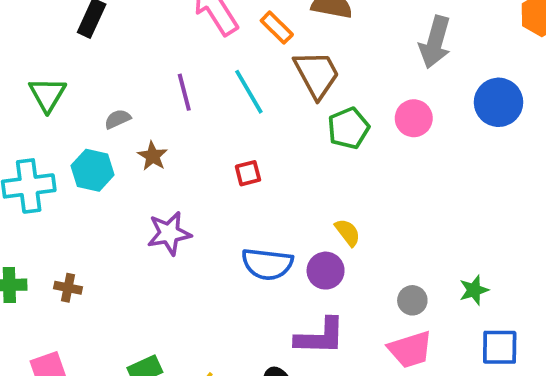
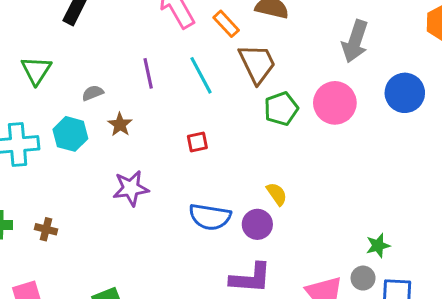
pink circle: (414, 118) -> (335, 103), size x1.4
gray circle: (412, 300) -> (363, 278), moved

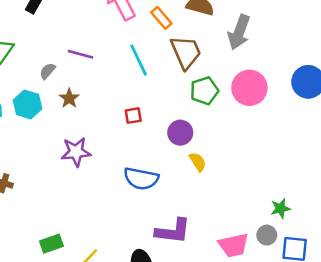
gray arrow: (355, 41) -> (239, 32), moved
purple line: (148, 73) -> (81, 54), moved, turned -65
gray semicircle: (93, 93) -> (48, 71), turned -30
purple circle: (257, 224) -> (180, 133), moved

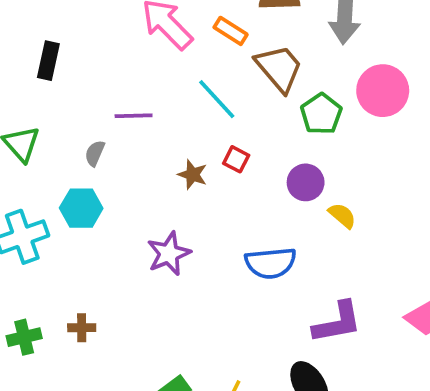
brown star: (69, 98) -> (193, 175), moved
red square: (133, 116) -> (236, 159), moved, turned -36

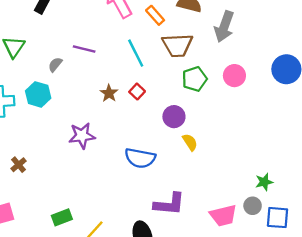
brown trapezoid: (279, 68) -> (177, 45), turned 112
pink circle: (383, 91) -> (234, 76), size x0.7
brown cross: (82, 328) -> (19, 165), turned 35

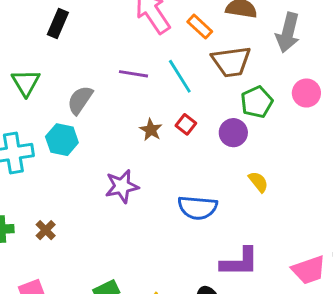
purple line: (84, 49) -> (134, 74), moved
gray semicircle: (55, 65) -> (80, 100), size x1.5
purple circle: (174, 117) -> (233, 133), moved

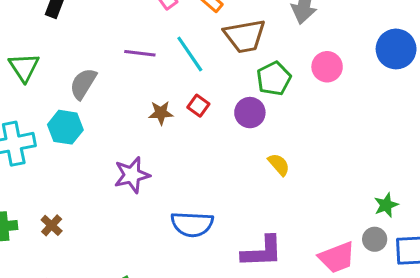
brown star: (151, 130) -> (161, 113), turned -30
blue semicircle: (198, 208) -> (192, 224), moved

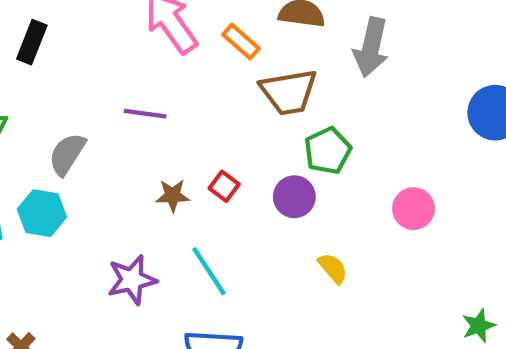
cyan line: (190, 54) -> (209, 271), moved
pink circle: (327, 67) -> (414, 209), moved

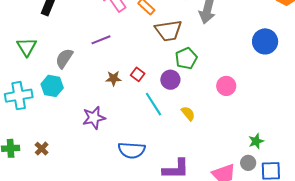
purple line: (145, 114) -> (101, 40), turned -30
cyan line: (209, 271) -> (153, 104), moved

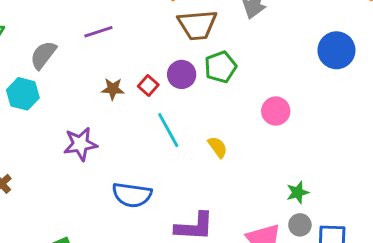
purple circle: (170, 80) -> (182, 74), moved
green star: (256, 141) -> (298, 192), moved

